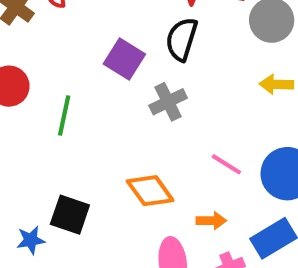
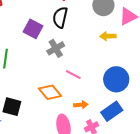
pink line: (226, 164) -> (73, 75), moved

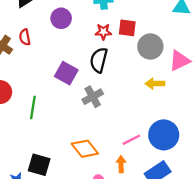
pink line: (73, 75) -> (131, 140), moved, turned -56
orange arrow: (81, 105) -> (121, 164), turned -88

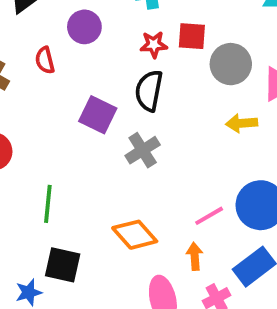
red semicircle: (25, 37) -> (45, 60), moved
green line: (33, 108) -> (48, 204), moved

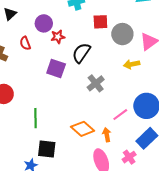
red star: (154, 45) -> (58, 37), moved
black semicircle: (149, 91) -> (81, 53), turned 30
gray cross: (143, 150) -> (96, 83), moved
orange arrow: (195, 256) -> (107, 135), moved

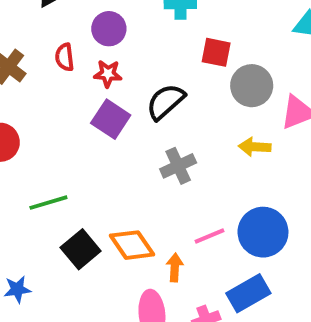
red star: (58, 37) -> (108, 74), moved
green line: (35, 118) -> (48, 203), turned 60
black square: (47, 149) -> (81, 249), moved, turned 30

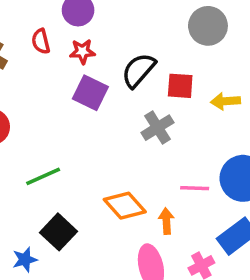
red square: (216, 52) -> (180, 86), moved
gray circle: (252, 86) -> (208, 26), moved
pink line: (210, 236) -> (195, 188), turned 32
black square: (81, 249) -> (59, 232), moved

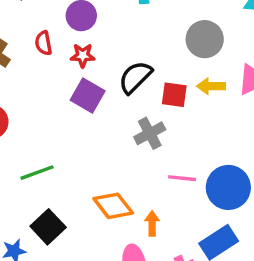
yellow arrow: (225, 101) -> (211, 86), moved
pink line: (195, 188) -> (182, 178), moved

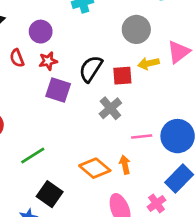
orange arrow: (152, 223) -> (125, 165), moved

